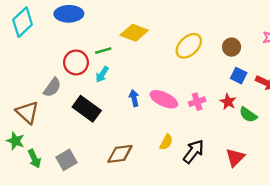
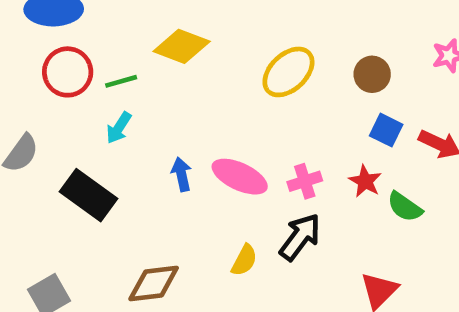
red circle: (76, 62) -> (68, 72), moved
black arrow: (194, 152) -> (300, 237), moved

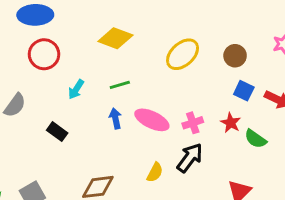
green line: (121, 81) -> (120, 85), moved
black rectangle: (89, 195) -> (57, 132), size x0.6

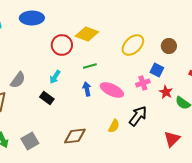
red circle: (44, 54) -> (62, 45), moved
cyan arrow: (76, 89) -> (55, 77), moved
blue square: (244, 91) -> (157, 70), moved
pink cross: (193, 123) -> (143, 83), moved

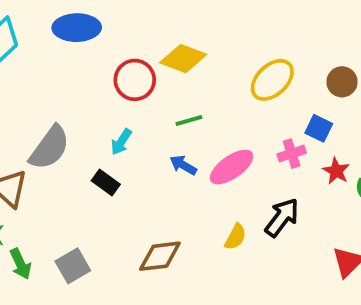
gray semicircle: (18, 80) -> (50, 148), size x1.4
blue arrow: (87, 89) -> (183, 165), turned -48
pink ellipse: (112, 90) -> (232, 167), turned -60

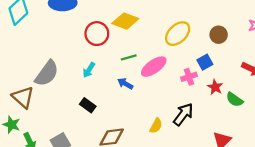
blue square: (319, 128) -> (205, 62), turned 35
pink ellipse: (232, 167) -> (154, 67), moved
black rectangle: (106, 183) -> (88, 105), moved

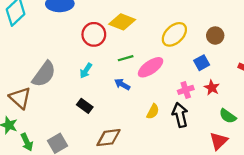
pink cross: (189, 77) -> (186, 90), moved
green semicircle: (235, 100) -> (228, 116), moved
black arrow: (183, 114) -> (180, 115), turned -50
yellow semicircle: (156, 126) -> (153, 112), moved

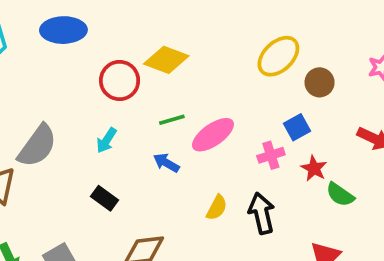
yellow ellipse: (174, 34) -> (278, 56), moved
pink cross: (186, 90) -> (271, 155), moved
green semicircle: (228, 116) -> (340, 195), moved

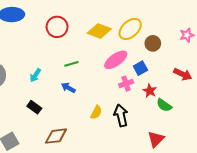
yellow diamond: (166, 60) -> (99, 31), moved
red circle: (120, 81) -> (57, 27), moved
pink ellipse: (213, 135) -> (116, 60), moved

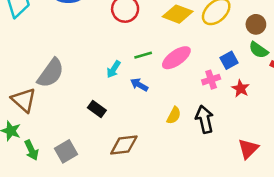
brown circle: (153, 43) -> (256, 24), moved
pink ellipse: (116, 60) -> (176, 58), moved
cyan arrow: (35, 75) -> (114, 69), moved
green semicircle: (164, 105) -> (259, 50), moved

